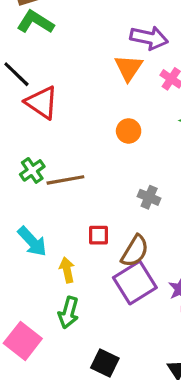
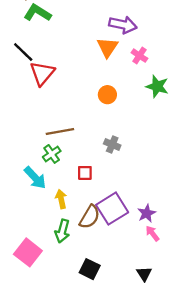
red triangle: (42, 103) -> (42, 73), turned 36
green cross: (32, 170) -> (52, 154), moved
gray cross: (149, 197) -> (112, 145), moved
brown semicircle: (135, 251) -> (90, 217), moved

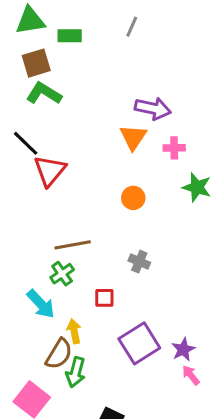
pink cross: (139, 56) -> (174, 148), turned -35
brown semicircle: (90, 217) -> (59, 354), moved

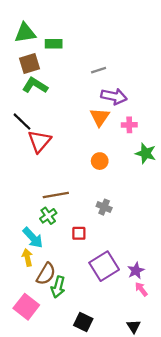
gray line: (132, 27) -> (99, 70), moved, turned 48
yellow arrow: (74, 331) -> (27, 257), moved

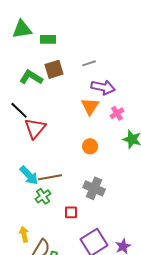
brown square: (30, 64) -> (54, 69), moved
pink cross: (129, 125) -> (117, 113), turned -32
gray cross: (104, 207) -> (94, 188), size x1.5
cyan arrow: (33, 238) -> (29, 175), moved

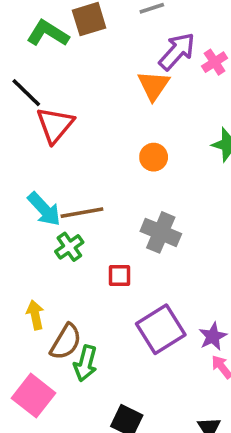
purple arrow: (103, 87) -> (177, 51), turned -60
pink cross: (117, 113) -> (215, 62), moved

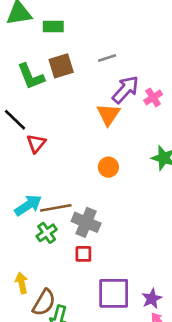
green L-shape: (48, 33) -> (31, 76), turned -144
red triangle: (55, 125) -> (36, 143), size x0.7
cyan arrow: (44, 209) -> (28, 205), turned -80
gray cross: (161, 232) -> (86, 222), moved
purple square: (161, 329) -> (114, 293), turned 32

